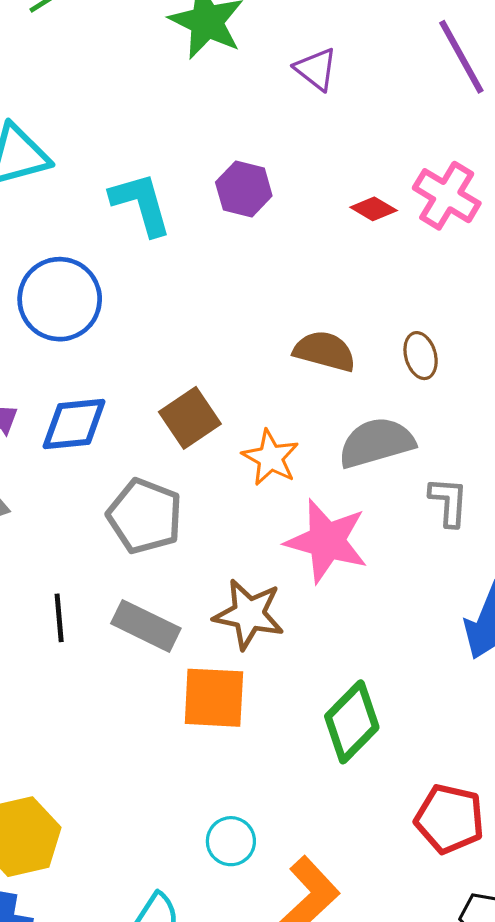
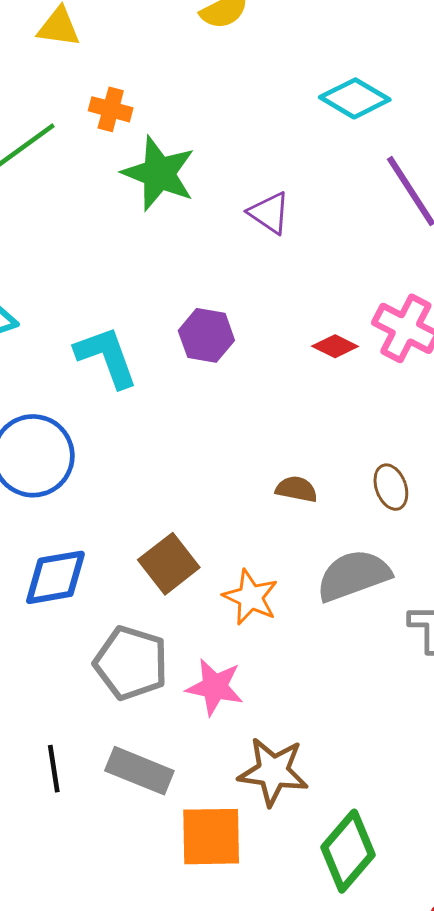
brown semicircle: (325, 351) -> (296, 489), size x0.7
pink star: (327, 541) -> (215, 687), moved, size x0.7
brown star: (249, 614) -> (273, 772), moved

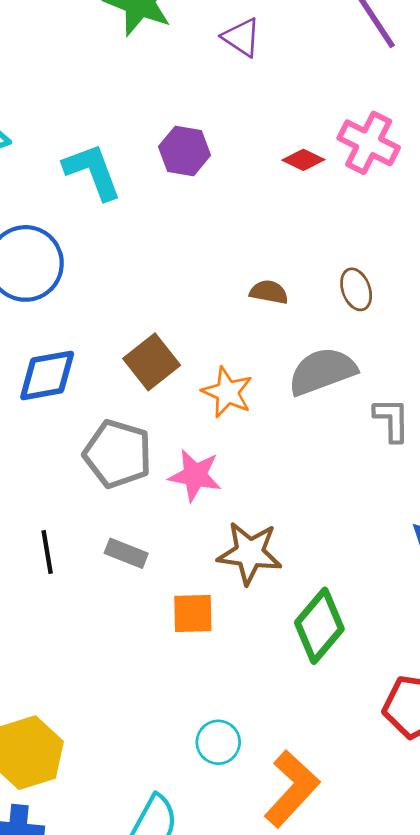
gray rectangle: (139, 771) -> (126, 553), size x0.7
orange square: (211, 837) -> (193, 613), size x0.7

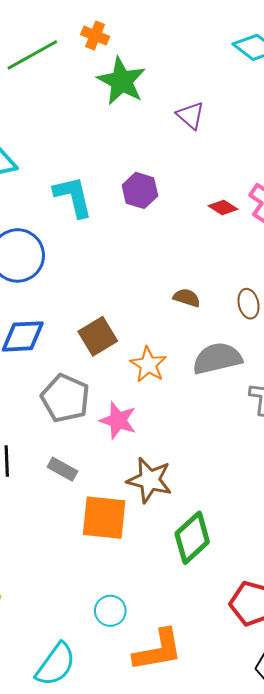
orange square: (193, 613) -> (104, 518), size x1.5
orange L-shape: (292, 789) -> (158, 650), turned 30

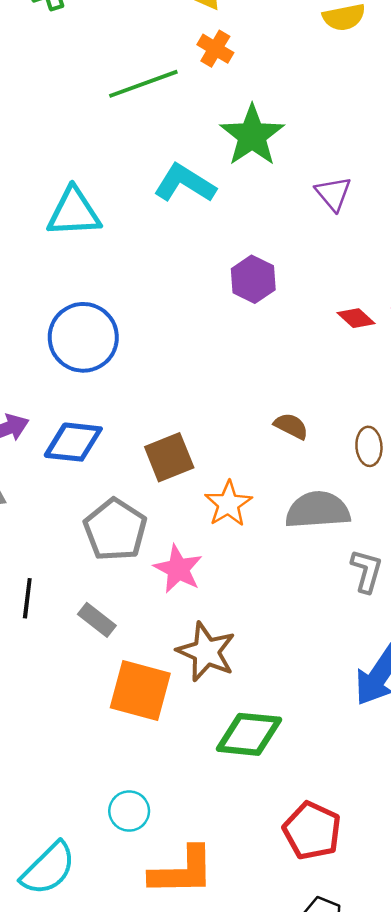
orange cross: (95, 36) -> (215, 49), moved
cyan L-shape: (73, 197) -> (185, 183), moved, turned -54
green diamond: (192, 538) -> (249, 734), turned 39

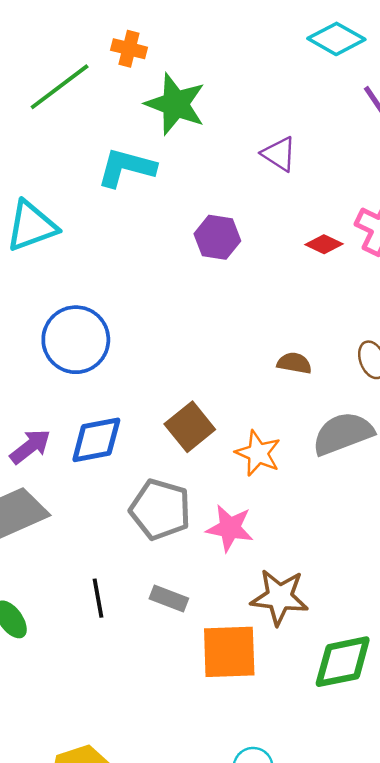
orange cross: (215, 49) -> (129, 49), moved
purple triangle: (333, 194) -> (279, 154), moved

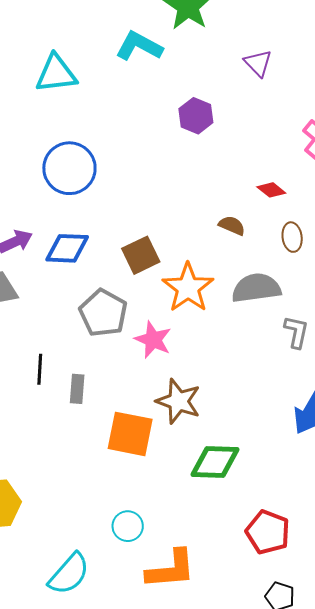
red diamond: (324, 244) -> (271, 190), moved
orange star: (258, 453) -> (188, 288), size x1.4
gray rectangle: (169, 598) -> (77, 389), moved, turned 60

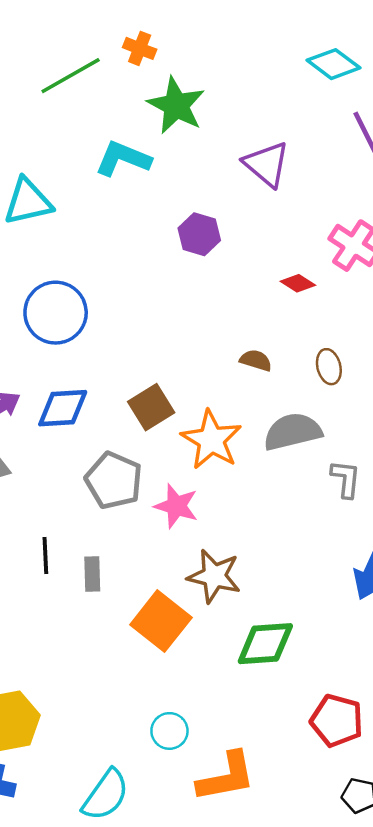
purple triangle: (258, 63) -> (267, 164), size x1.4
red diamond: (271, 190) -> (298, 283), moved
orange square: (130, 434) -> (161, 621), turned 33

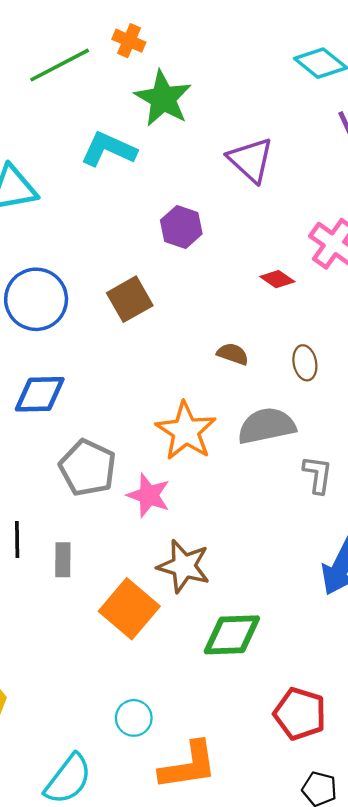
brown square: (151, 407) -> (130, 299), moved

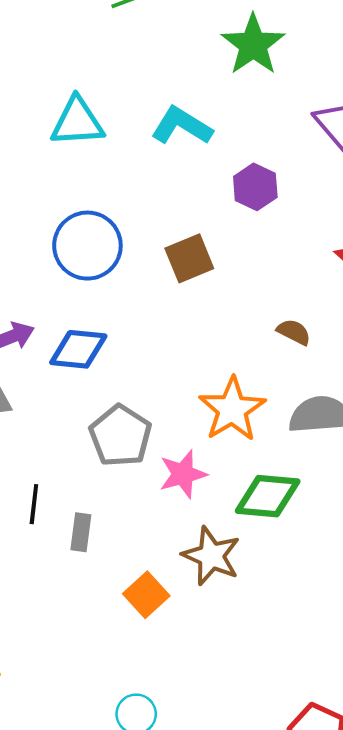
cyan L-shape: (109, 149) -> (182, 126), moved
pink star: (149, 495) -> (183, 474), turned 30
orange square: (129, 609) -> (146, 595), size x0.7
green diamond: (232, 635) -> (268, 496), moved

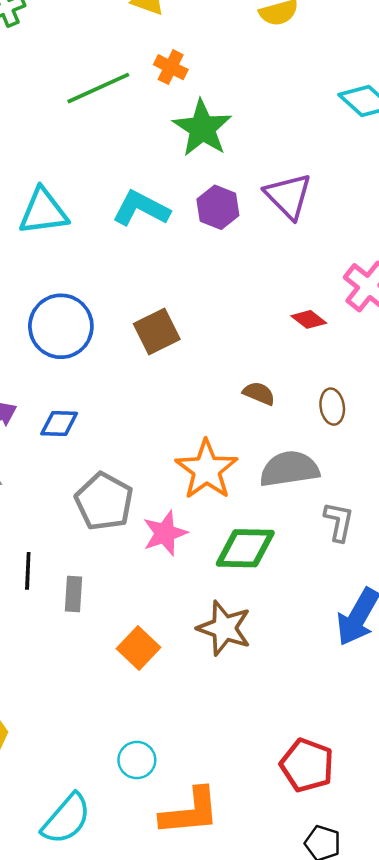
purple hexagon: (255, 187) -> (218, 207), moved
blue diamond: (78, 349) -> (59, 424), size x0.7
brown star: (211, 556) -> (224, 628), moved

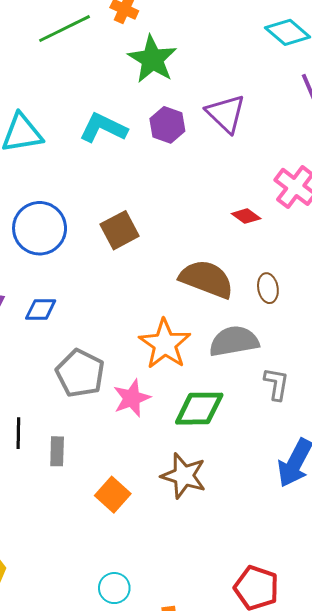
brown semicircle: (259, 393) -> (207, 279), size x2.0

